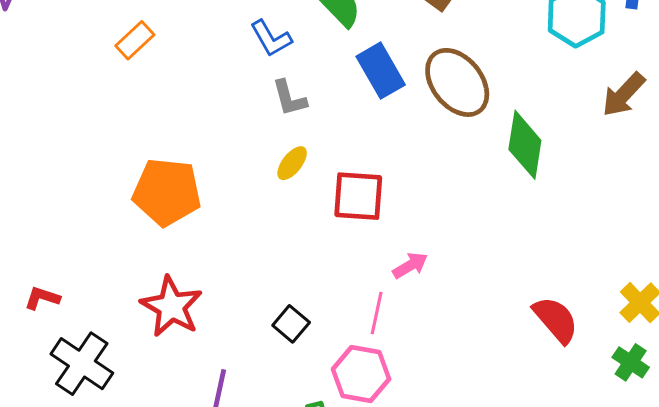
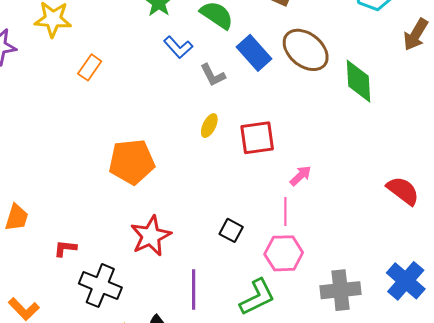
gray L-shape: (289, 98) -> (213, 75), moved
red star: (171, 307) -> (151, 236), turned 30

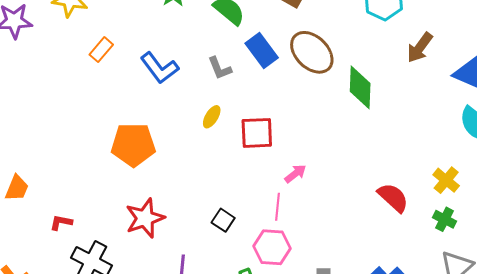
blue L-shape: (178, 47) -> (160, 68), moved, size x1.4

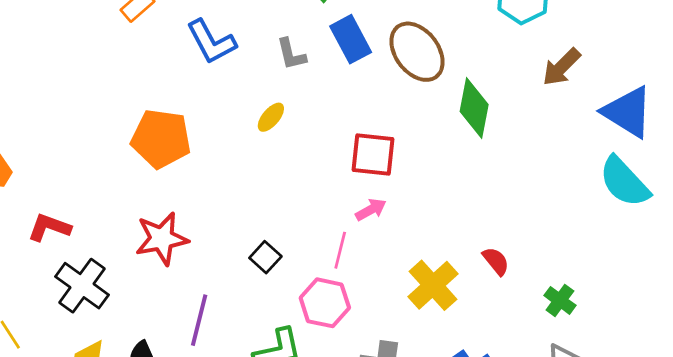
red square: (257, 133) -> (373, 154), moved
yellow cross: (446, 180) -> (433, 285), moved, size x1.4
red semicircle: (393, 198) -> (496, 261), size x0.7
red L-shape: (61, 222) -> (49, 227), size x1.4

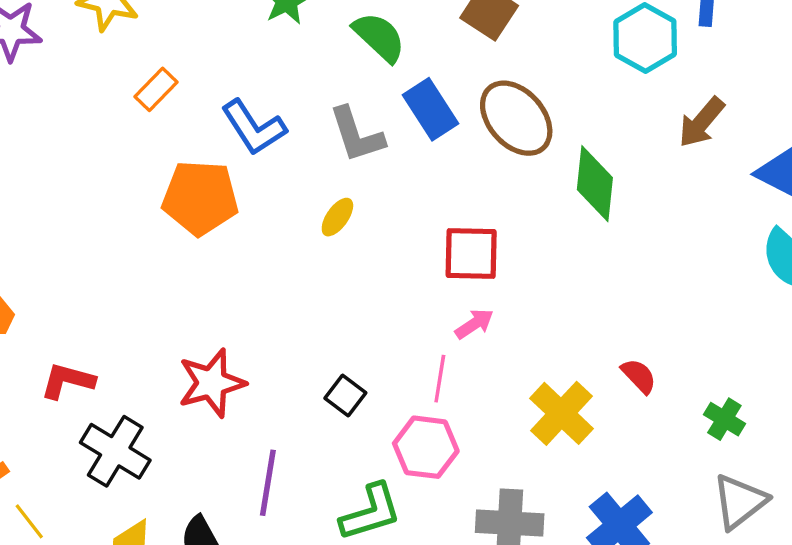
gray L-shape: (291, 54) -> (357, 135), size x1.4
orange pentagon: (161, 139) -> (200, 198), moved

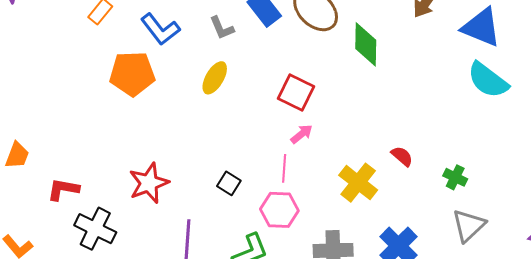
gray L-shape: (357, 135) -> (222, 28), size x0.7
yellow ellipse: (337, 217) -> (215, 78), size x1.4
red square: (471, 254) -> (296, 92), turned 30

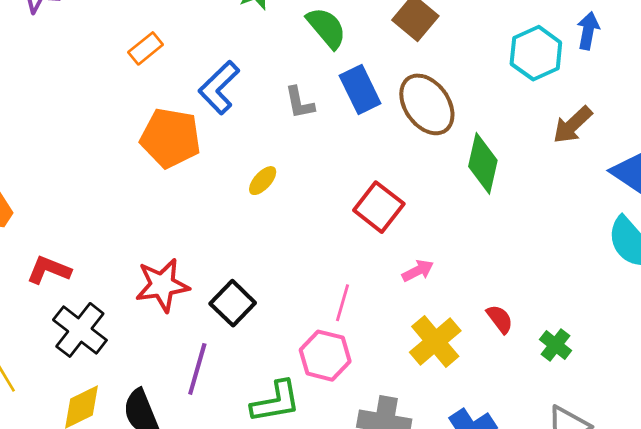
blue L-shape: (160, 29) -> (219, 88), turned 72
yellow ellipse: (215, 78) -> (263, 181), moved, size x0.7
pink arrow: (302, 134) -> (418, 271), moved
green cross: (455, 177) -> (556, 345), moved
black square: (229, 183) -> (233, 303), moved, size x1.4

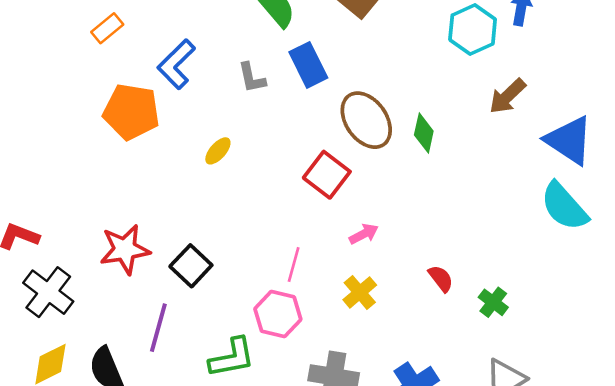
brown ellipse: (427, 104) -> (366, 120), moved
green diamond: (483, 163) -> (424, 133), size x0.7
yellow cross: (435, 341) -> (360, 292), moved, size x0.7

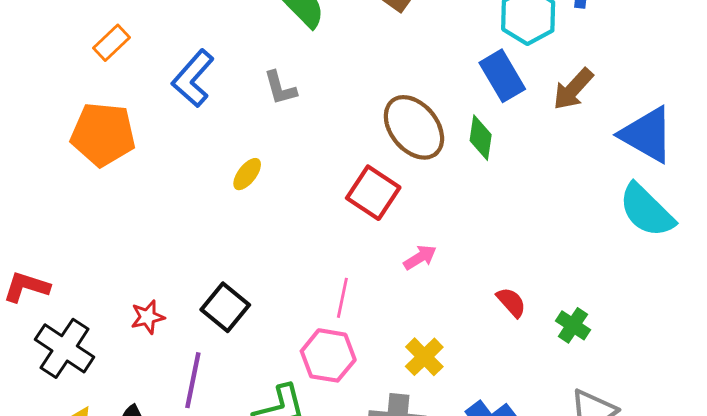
blue rectangle: (308, 65) -> (502, 76), moved
orange pentagon: (131, 112) -> (103, 134), moved
red star: (125, 249) -> (148, 317), moved, size x0.6
yellow cross: (360, 292) -> (424, 357), moved

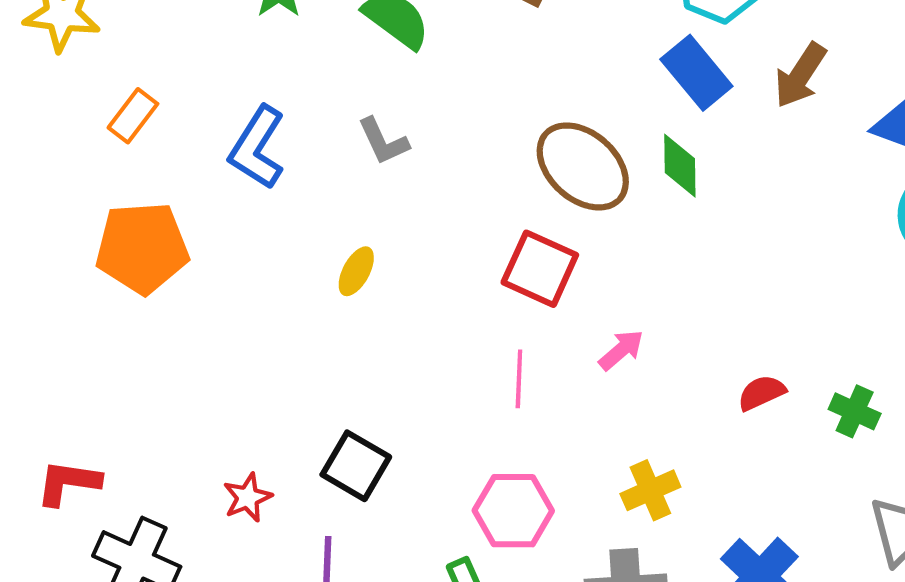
pink line: (342, 298) -> (519, 379), moved
red semicircle: (511, 302) -> (762, 393), turned -64
yellow cross: (424, 357) -> (650, 490), turned 30

